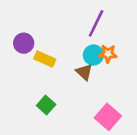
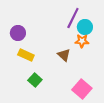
cyan circle: (93, 55) -> (85, 27), moved
yellow rectangle: (45, 59) -> (26, 55), moved

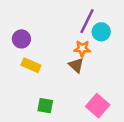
orange star: (82, 41) -> (82, 48), moved
green square: (35, 80) -> (45, 106), moved, turned -32

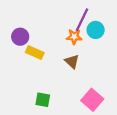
orange star: (82, 48) -> (74, 37), moved
yellow rectangle: (31, 65) -> (35, 52), moved

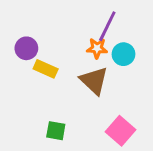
cyan circle: (96, 30) -> (123, 54), moved
brown triangle: (72, 61) -> (94, 81), size x1.5

